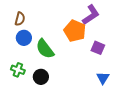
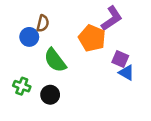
brown semicircle: (20, 19) -> (43, 23), moved
blue circle: (24, 38) -> (29, 37), moved
blue triangle: (103, 78) -> (126, 73), moved, turned -32

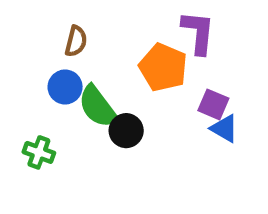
purple L-shape: (112, 18) -> (198, 32), turned -50
blue circle: (29, 37) -> (65, 87), moved
black circle: (50, 95) -> (126, 131), moved

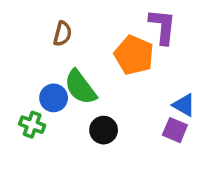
blue circle: (65, 87) -> (54, 98), moved
purple square: (213, 104) -> (175, 130), moved
black circle: (126, 131) -> (104, 130), moved

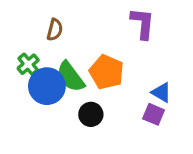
orange pentagon: (134, 55) -> (107, 72), moved
blue circle: (54, 98) -> (47, 86), size x1.5
green cross: (32, 125) -> (28, 64), moved, turned 30

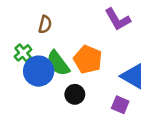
purple L-shape: (143, 23) -> (118, 19), turned 144
blue triangle: (161, 92) -> (133, 76), size x1.5
purple square: (154, 114) -> (120, 105), moved

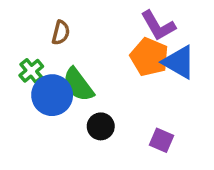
orange pentagon: (88, 59) -> (149, 57), moved
blue triangle: (133, 76) -> (179, 62), moved

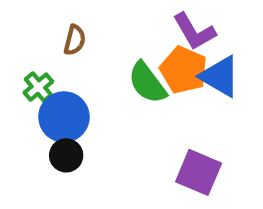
green semicircle: (78, 85) -> (147, 83), moved
black circle: (101, 126) -> (66, 155), moved
purple square: (162, 140) -> (199, 172), size x1.5

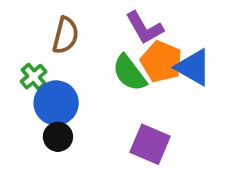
purple L-shape: (194, 32) -> (144, 28), moved
brown semicircle: (75, 40) -> (65, 35), size x1.4
purple square: (199, 172) -> (150, 144), moved

